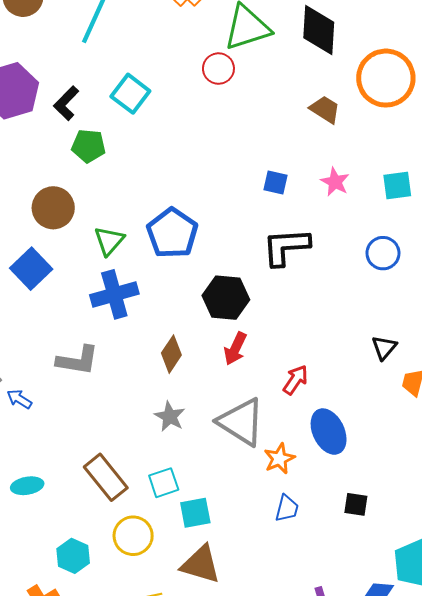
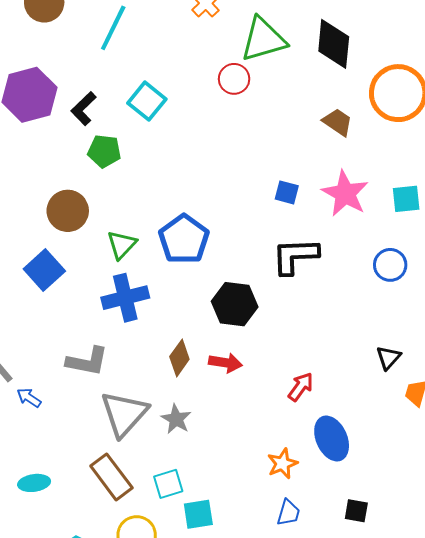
pink star: (335, 182) -> (345, 194), size x1.6
red arrow: (235, 349) -> (225, 363), moved, turned -108
gray triangle: (241, 422) -> (124, 414), moved, turned 38

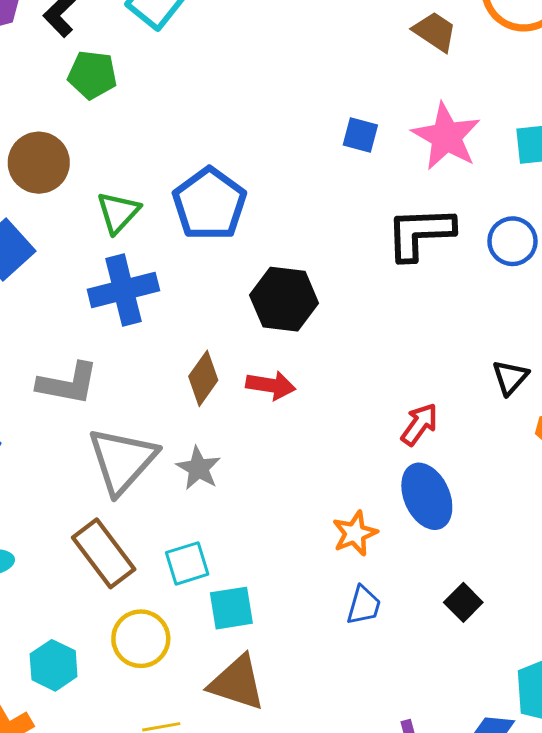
black L-shape: (295, 256) -> (420, 233), moved
red arrow: (301, 387) -> (419, 424), moved
black square: (356, 511) -> (463, 602), turned 35

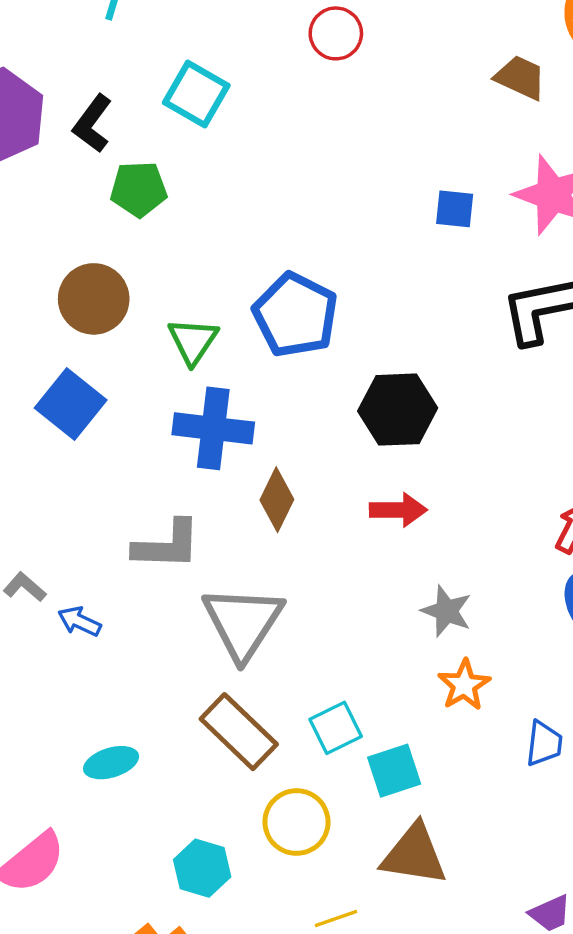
blue cross: (123, 290) -> (213, 428), turned 30
brown diamond: (203, 378) -> (277, 500), moved
gray star: (198, 468) -> (446, 611), moved
orange star: (355, 533) -> (464, 685), moved

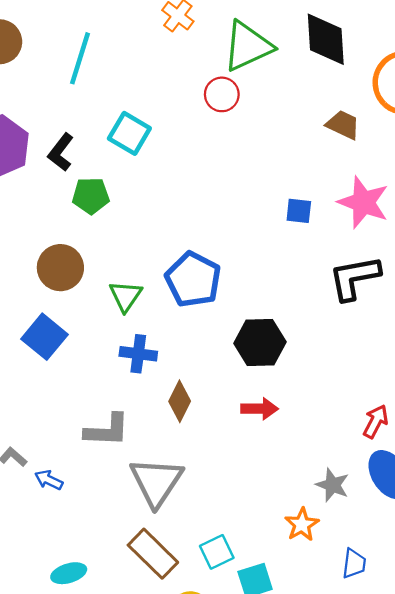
blue cross: (213, 428) -> (138, 354), size x0.7
gray star: (446, 611) -> (333, 485), moved

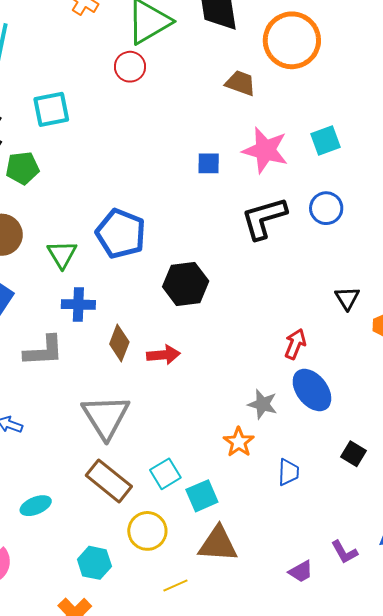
cyan square: (129, 133) -> (51, 109), turned -36
red arrow: (260, 409) -> (163, 355), moved
gray L-shape: (107, 430) -> (44, 351), moved

